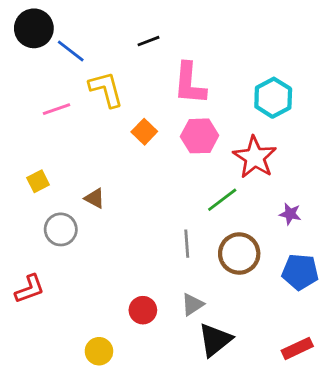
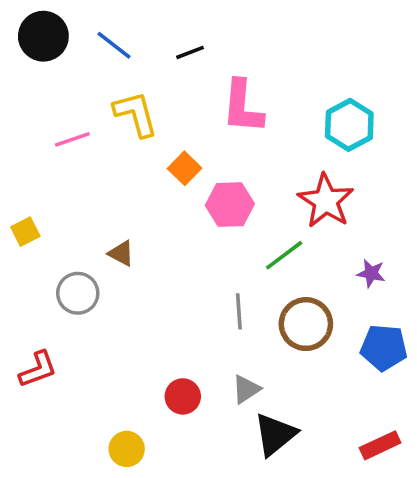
blue line: (71, 51) -> (114, 45), moved
pink hexagon: (200, 136) -> (230, 205), moved
yellow square: (38, 181) -> (25, 232), moved

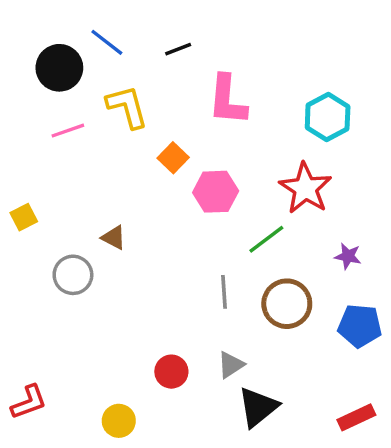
black circle: (43, 36) -> (59, 68), moved
red L-shape: (38, 369) -> (29, 402), moved

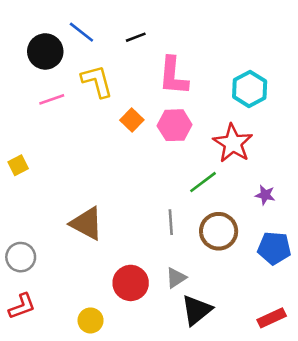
pink hexagon: (216, 192) -> (175, 125), moved
brown triangle: (114, 238) -> (87, 223), moved, size x1.8
gray circle: (73, 275) -> (21, 257), moved
red circle: (171, 372) -> (131, 283), size x1.4

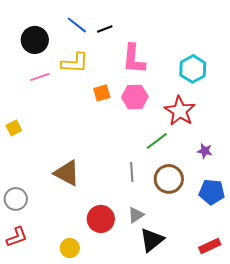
blue line: (81, 32) -> (77, 25), moved
yellow L-shape: (97, 81) -> (75, 63), turned 108
orange square: (132, 120) -> (102, 93), turned 30

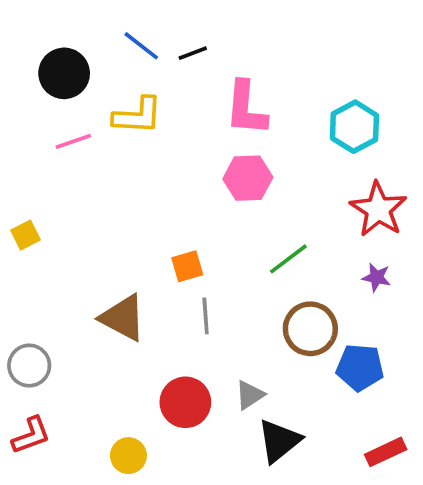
orange square: (102, 93) -> (187, 266), moved
red star: (180, 111) -> (378, 209), moved
gray line: (132, 172) -> (206, 316), moved
blue pentagon: (212, 192) -> (360, 367), moved

